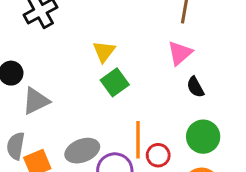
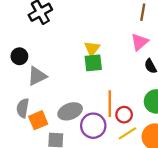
yellow triangle: (104, 51) -> (92, 49), moved
green square: (115, 82) -> (93, 63), turned 30

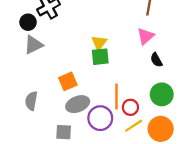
black circle: (19, 56) -> (28, 22), moved
gray triangle: (37, 76) -> (33, 45), moved
orange square: (38, 120) -> (68, 81), moved

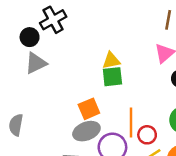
yellow triangle: (99, 43) -> (111, 61), turned 42
orange square: (68, 81) -> (89, 109), moved
gray semicircle: (31, 101) -> (16, 125), moved

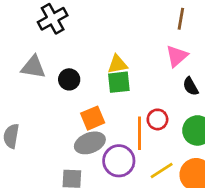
black circle: (30, 37) -> (69, 79), moved
gray triangle: (36, 63) -> (33, 67), turned 35
red circle: (147, 135) -> (157, 119), moved

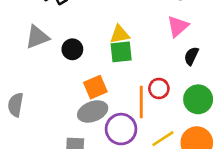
gray triangle: (33, 67) -> (37, 37), turned -30
black semicircle: (191, 86) -> (191, 56), turned 54

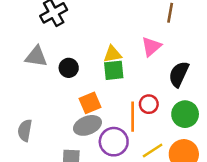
pink triangle: (178, 26) -> (151, 47), moved
gray triangle: (37, 37) -> (36, 57), turned 30
black semicircle: (191, 56) -> (179, 74), size x1.5
gray semicircle: (16, 105) -> (25, 130), moved

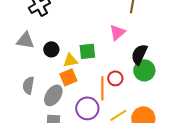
yellow triangle: (112, 54) -> (70, 60), moved
green circle: (185, 114) -> (144, 70), moved
gray ellipse: (87, 125) -> (53, 95), moved, turned -35
gray semicircle: (25, 130) -> (28, 85), moved

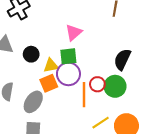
pink triangle: (117, 32) -> (74, 32), moved
green circle: (144, 70) -> (115, 86), moved
purple circle: (87, 108) -> (68, 74), moved

